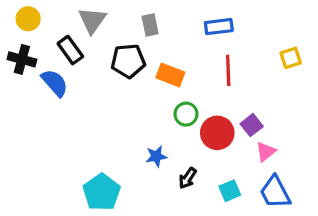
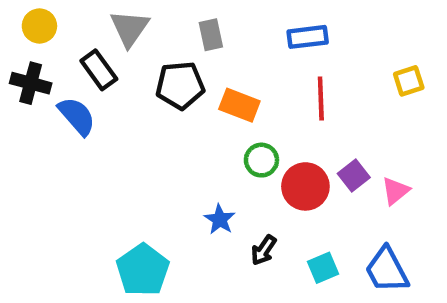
pink triangle: (266, 152) -> (396, 191), moved
blue star: (156, 156) -> (220, 219), turned -30

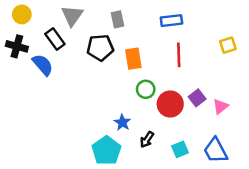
orange rectangle: (239, 105) -> (133, 59), turned 60
cyan pentagon: (143, 270) -> (106, 151), moved

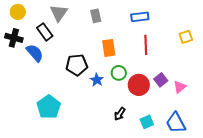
black pentagon: (100, 48) -> (77, 65), moved
blue star: (122, 122) -> (97, 80), moved
cyan pentagon: (106, 151) -> (49, 107), moved

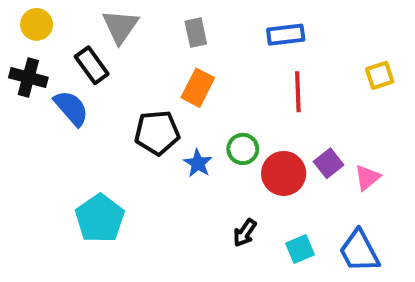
orange rectangle: (109, 48) -> (198, 88), moved, turned 36

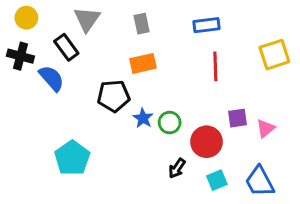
yellow square: (380, 75) -> (274, 55), size x1.5
orange rectangle: (198, 88) -> (143, 63), turned 50
green circle: (243, 149) -> (170, 123), moved
purple square: (329, 163) -> (237, 118), turned 30
red circle: (284, 173) -> (206, 142), moved

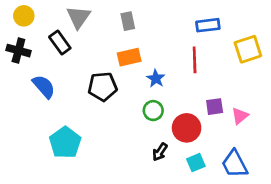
blue rectangle: (206, 25) -> (208, 25), moved
blue semicircle: (51, 78) -> (44, 87), moved
blue star: (143, 118) -> (156, 79), moved

